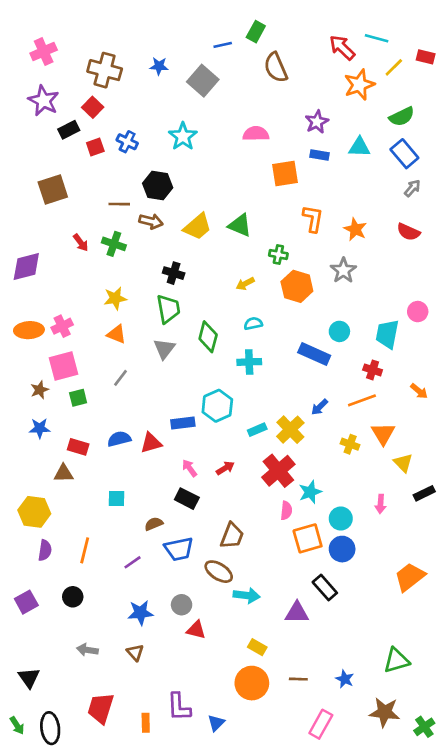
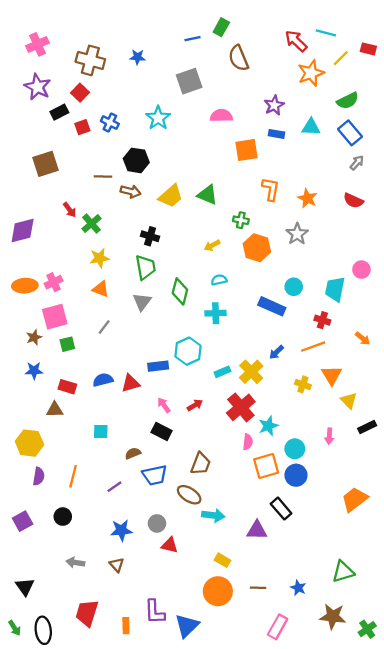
gray square: (203, 81) -> (189, 81), moved, turned 30
green cross: (114, 244) -> (91, 224), moved, turned 30
blue triangle: (216, 723) -> (187, 626), size x1.6

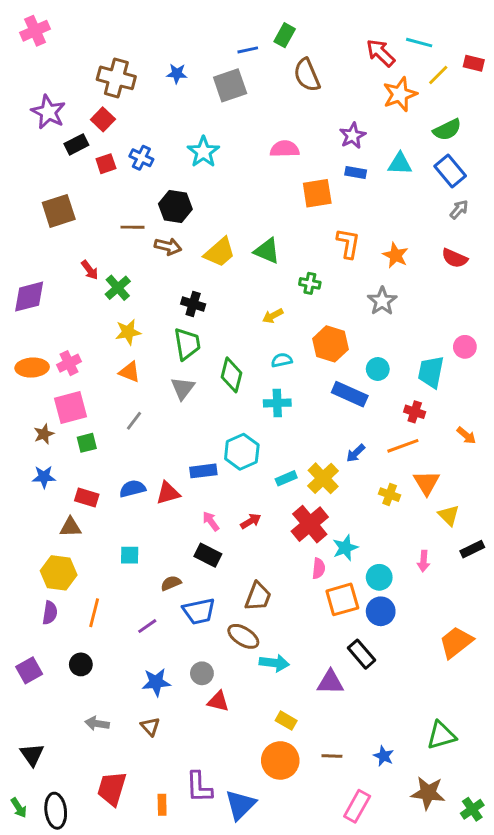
pink cross: (37, 44) -> (35, 31), moved
gray square: (189, 81) -> (230, 85), moved
orange hexagon: (257, 248) -> (330, 344), moved
yellow hexagon: (29, 443) -> (59, 573), moved

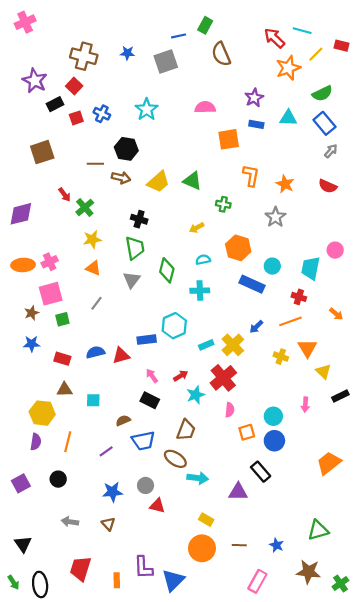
brown triangle: (70, 527) -> (65, 390), moved
cyan star: (345, 548) -> (196, 395), moved
orange square: (342, 599) -> (247, 432), size x0.7

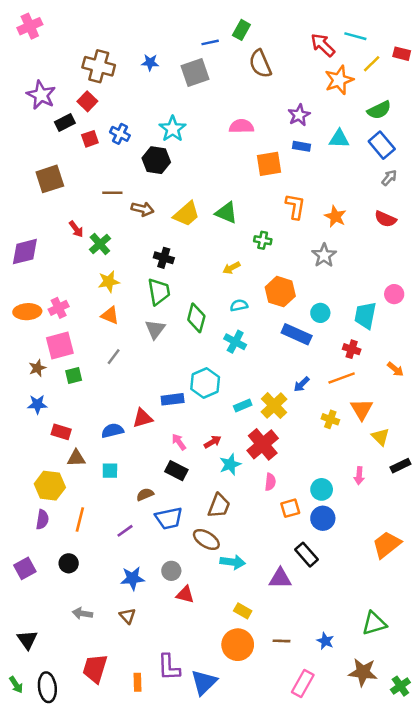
black hexagon: (126, 149) -> (156, 160), moved
cyan cross: (200, 291) -> (235, 342), turned 30
blue semicircle: (95, 352) -> (112, 431), moved
red rectangle: (62, 359) -> (61, 432), moved

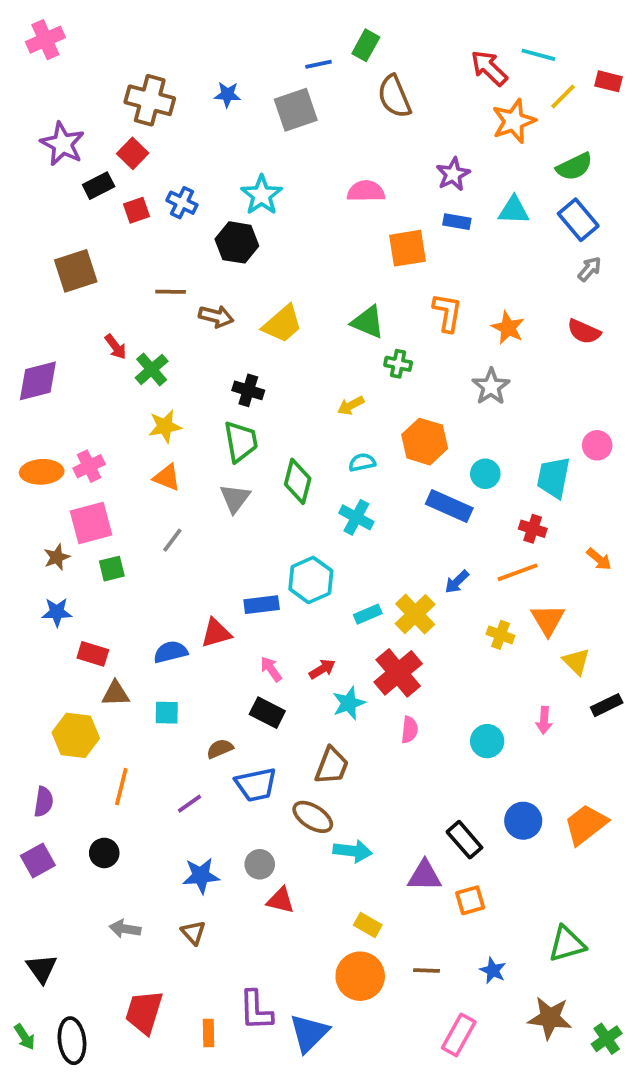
green triangle: (226, 213) -> (368, 322), moved
orange square: (290, 508) -> (470, 900), moved
blue circle: (323, 518) -> (523, 821), moved
purple semicircle: (42, 519) -> (44, 802), moved

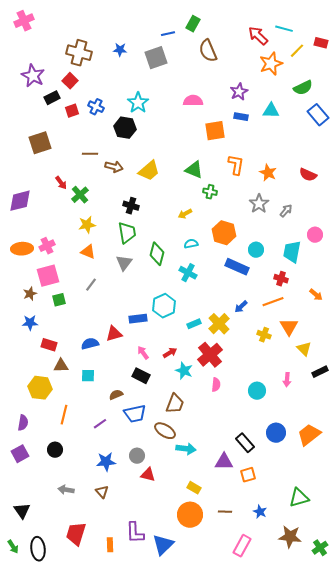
blue rectangle: (578, 220) -> (318, 115), moved
gray arrow: (590, 269) -> (286, 211), moved
cyan star: (349, 703) -> (184, 371), turned -30

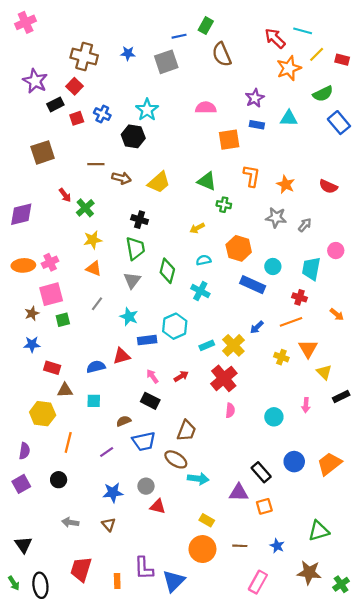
red rectangle: (321, 43) -> (342, 60), moved
gray star: (259, 204) -> (276, 217), turned -30
cyan star: (184, 371) -> (129, 317), moved

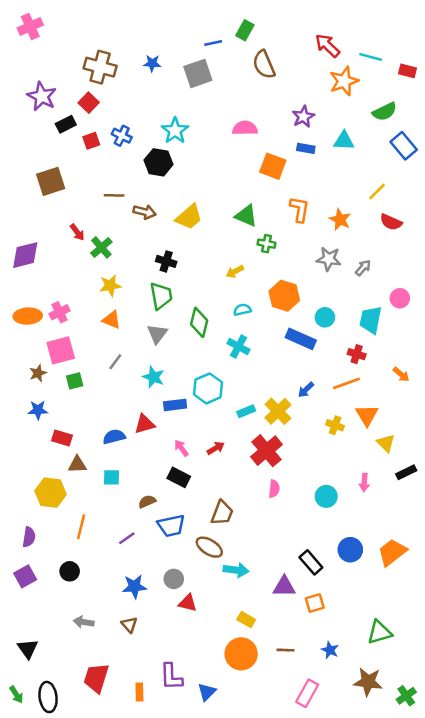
cyan line: (303, 31) -> (371, 57), moved
yellow line: (317, 54) -> (377, 192), moved
orange square: (229, 140) -> (273, 166), turned 30
blue triangle: (174, 581) -> (207, 692), size x0.7

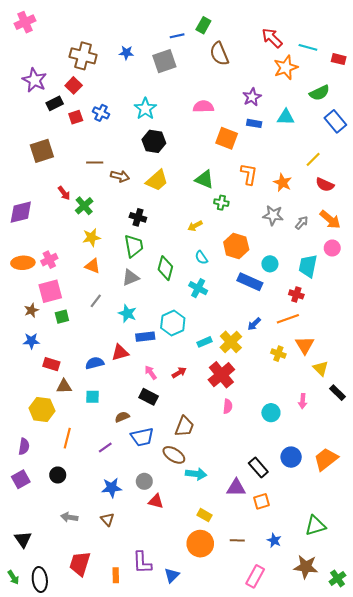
black hexagon: (159, 162) -> (154, 141), moved
cyan semicircle: (242, 310) -> (201, 258), turned -112
gray triangle: (157, 334) -> (131, 278), turned 30
orange arrow: (401, 374) -> (330, 220), moved, size x1.5
black rectangle: (406, 472) -> (337, 393), turned 70

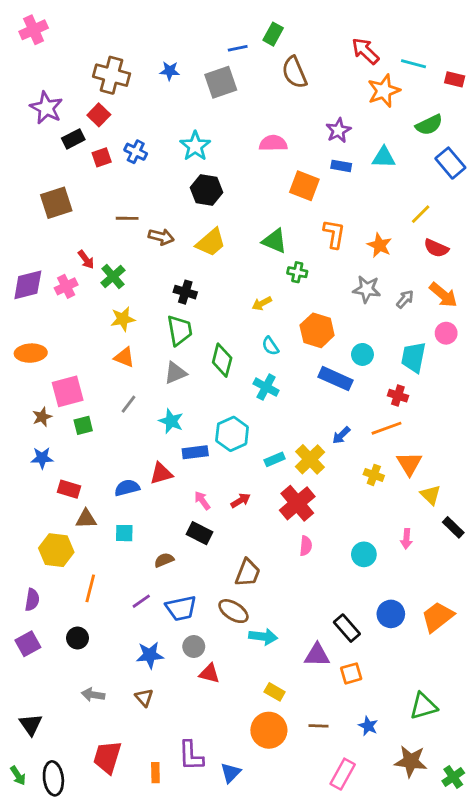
pink cross: (49, 260) -> (66, 286), moved
blue trapezoid: (142, 437) -> (181, 608), moved

